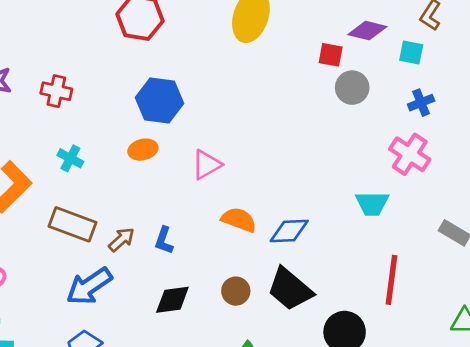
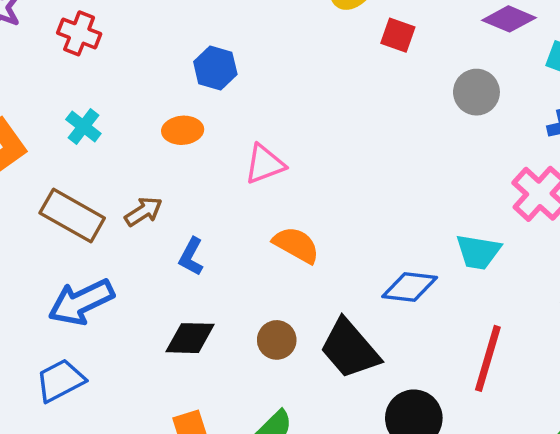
red square: (331, 55) -> (398, 35), moved
blue hexagon: (159, 100) -> (215, 68), size x0.7
blue diamond: (289, 231) -> (410, 287), moved
brown arrow: (122, 240) -> (143, 211), moved

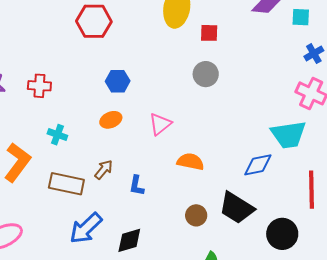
gray circle: (476, 92) -> (206, 74), moved
cyan trapezoid: (478, 252) -> (288, 135), size x1.4
black diamond: (190, 338) -> (129, 240), moved

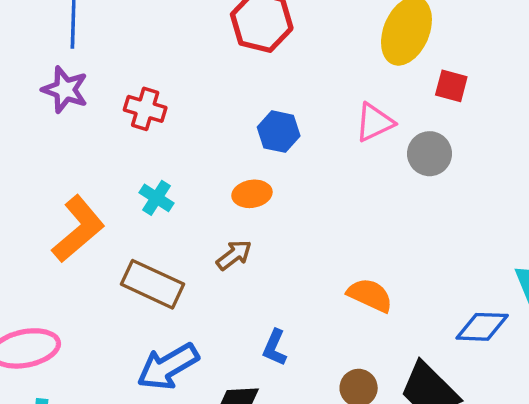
pink triangle: (160, 124) -> (374, 122), moved
brown arrow: (104, 170) -> (234, 255), moved
blue L-shape: (137, 186) -> (275, 348), moved

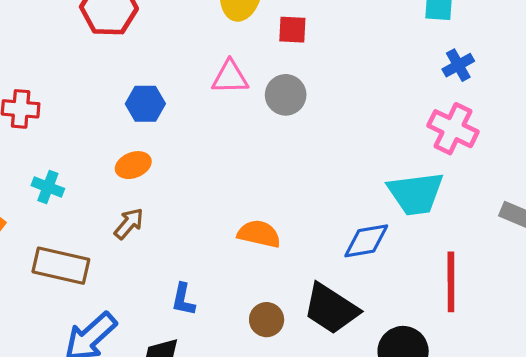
pink triangle: (374, 122) -> (230, 77), turned 36

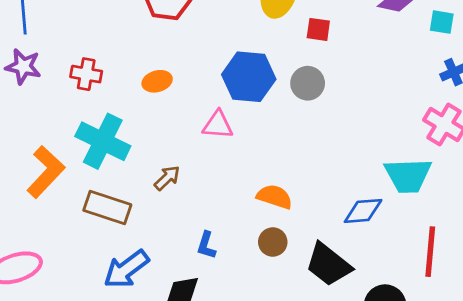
pink triangle: (230, 77) -> (218, 125), moved
blue hexagon: (145, 104) -> (249, 77), moved, size x1.6
orange ellipse: (133, 165) -> (157, 81), moved
cyan cross: (48, 187) -> (103, 141), size x2.0
brown circle: (267, 320) -> (273, 242), moved

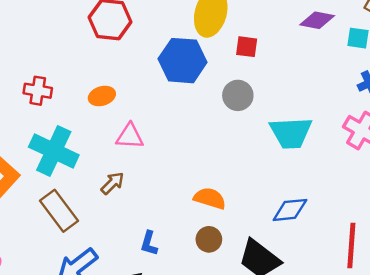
blue hexagon: (249, 77) -> (183, 61), moved
pink triangle: (218, 125) -> (130, 136), moved
cyan trapezoid: (408, 175) -> (291, 133), moved
brown rectangle: (107, 207) -> (59, 211), turned 36

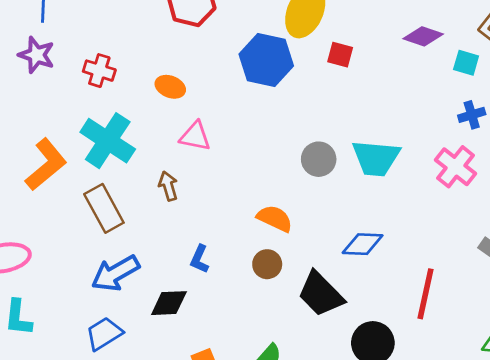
gray circle: (238, 95) -> (319, 159), moved
orange ellipse: (102, 96) -> (170, 87), turned 30
brown arrow: (112, 183) -> (168, 186), turned -70

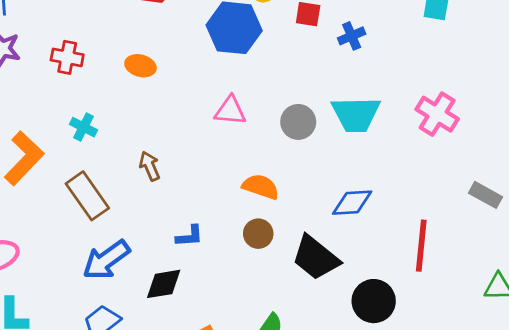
blue cross: (472, 115) -> (352, 36), moved
pink triangle: (195, 136) -> (230, 111), moved
cyan cross: (108, 141) -> (83, 127), size x0.5
blue L-shape: (200, 259) -> (189, 236), turned -112

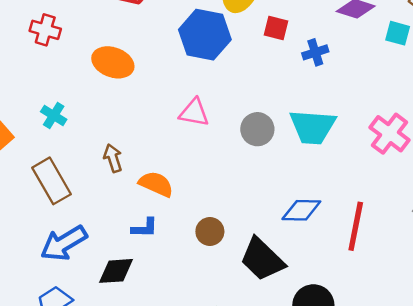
red cross: (67, 57) -> (45, 30), moved
orange ellipse: (140, 66) -> (113, 62), size x1.4
orange semicircle: (261, 187) -> (156, 184), moved
red line: (421, 246) -> (356, 226), moved

